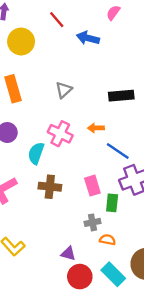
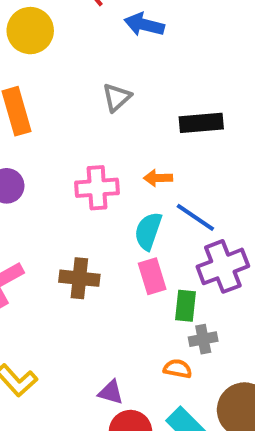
gray triangle: (64, 90) -> (117, 97), moved
pink cross: (60, 134) -> (97, 188), turned -30
cyan semicircle: (36, 153) -> (148, 231), moved
gray cross: (92, 222) -> (203, 339), moved

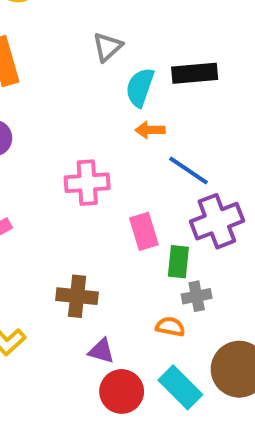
pink cross: (97, 188) -> (87, 183), moved
cyan semicircle: (148, 231) -> (140, 87), moved
brown cross: (79, 278) -> (77, 296), moved

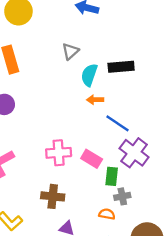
pink cross: (87, 183) -> (59, 153), moved
purple cross: (217, 221) -> (134, 153), turned -32
pink rectangle: (144, 231) -> (92, 159), turned -42

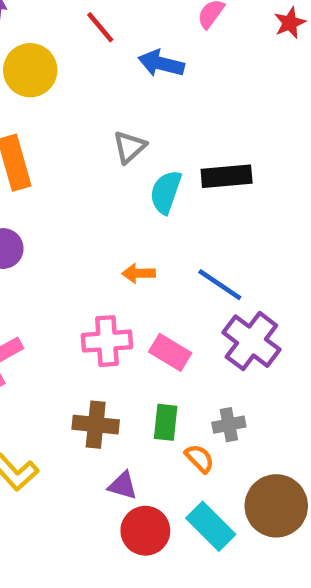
orange arrow: (95, 100) -> (139, 273), moved
green rectangle: (112, 176) -> (166, 422), moved
orange semicircle: (107, 214) -> (200, 458), turned 35

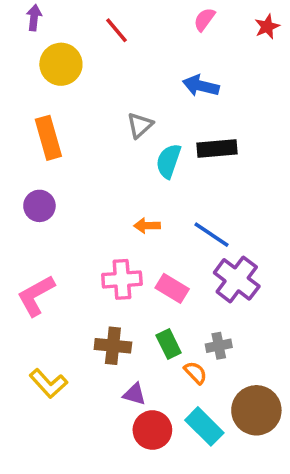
blue arrow: (161, 63) -> (201, 86), moved
green rectangle: (166, 422) -> (169, 344), turned -32

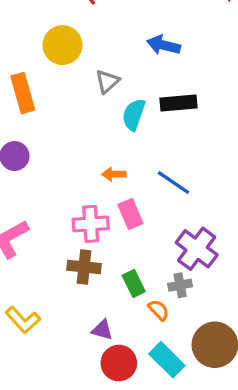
yellow circle: (61, 64) -> (63, 45), moved
purple cross: (237, 279) -> (197, 249), moved
pink rectangle: (172, 288) -> (130, 214), moved, turned 36
brown cross: (113, 346) -> (84, 267), moved

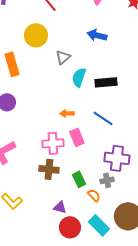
black rectangle: (178, 103) -> (106, 82), moved
purple cross: (197, 249) -> (117, 158), turned -30

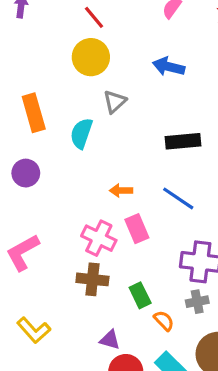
yellow circle: (36, 35) -> (91, 57), moved
cyan semicircle: (79, 77) -> (81, 133), moved
pink cross: (53, 143) -> (99, 238), turned 30
gray cross: (107, 180) -> (197, 302), moved

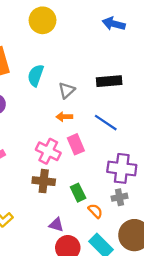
blue arrow: (169, 67) -> (114, 24), moved
gray triangle: (115, 102) -> (67, 90), moved

